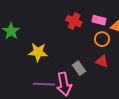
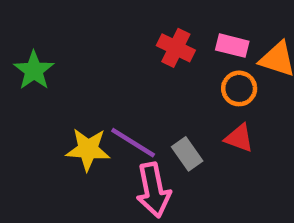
yellow star: (38, 52) -> (88, 149), moved
purple line: (44, 84) -> (133, 143), moved, turned 30

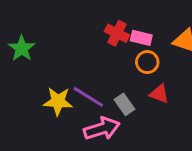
pink rectangle: (232, 46) -> (141, 38), moved
orange circle: (239, 88) -> (147, 62), moved
pink arrow: (153, 190) -> (102, 129), turned -96

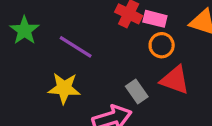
red triangle: (159, 94) -> (175, 80), size x1.4
purple line: (88, 97) -> (76, 47), moved

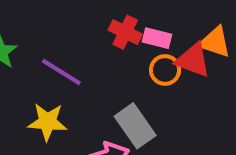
red triangle: (175, 80) -> (193, 60), moved
gray rectangle: (137, 91) -> (135, 126), size x1.5

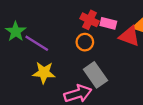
orange circle: (165, 70) -> (85, 42), moved
purple line: (61, 72) -> (37, 43), moved

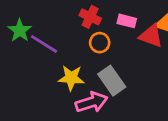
red cross: (90, 20) -> (90, 17), moved
yellow star: (44, 73) -> (71, 78), moved

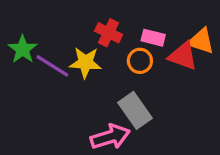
orange circle: (100, 43) -> (140, 61), moved
yellow star: (71, 78) -> (85, 62), moved

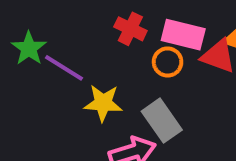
pink rectangle: (153, 38) -> (183, 35), size x1.5
yellow star: (85, 62) -> (103, 103), moved

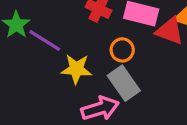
orange circle: (168, 62) -> (122, 50), moved

